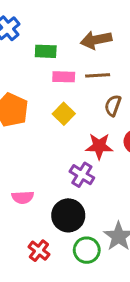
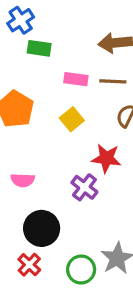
green rectangle: (46, 51) -> (39, 48), moved
pink semicircle: (23, 197) -> (23, 180), moved
black circle: (68, 215) -> (42, 228), moved

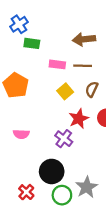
yellow square: (72, 119) -> (65, 91), moved
red star: (106, 158) -> (79, 119), turned -30
black circle: (42, 228) -> (52, 171), moved

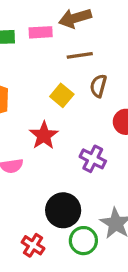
pink rectangle: (57, 64) -> (41, 32), moved
red star: (79, 119) -> (44, 135), moved
purple cross: (64, 139) -> (93, 159), moved

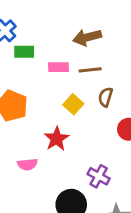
pink rectangle: (41, 32) -> (58, 67), moved
purple cross: (93, 159) -> (99, 176), moved

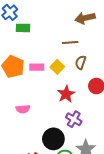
brown arrow: (87, 37) -> (85, 18), moved
pink rectangle: (58, 67) -> (37, 67), moved
red star: (57, 139) -> (66, 94), moved

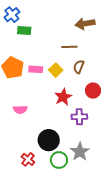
purple cross: (74, 119) -> (79, 117), moved, turned -35

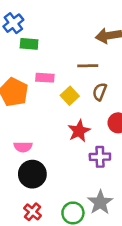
pink rectangle: (36, 69) -> (45, 78), moved
black circle: (49, 140) -> (32, 174), moved

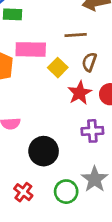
pink rectangle: (45, 78) -> (31, 49), size x1.5
red star: (79, 131) -> (80, 93), moved
black circle: (32, 174) -> (44, 151), moved

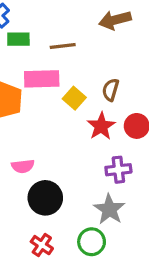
brown line: (76, 35) -> (63, 46), moved
black circle: (44, 151) -> (45, 198), moved
gray star: (95, 179) -> (109, 209), moved

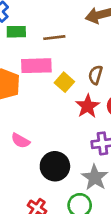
pink semicircle: (23, 166) -> (20, 141), turned 36
black circle: (45, 198) -> (55, 166), moved

